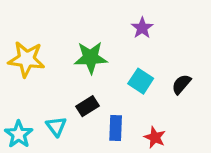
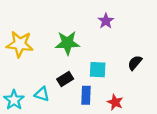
cyan square: (141, 81) -> (98, 70), moved, turned -30
cyan triangle: (56, 126) -> (42, 94), turned -35

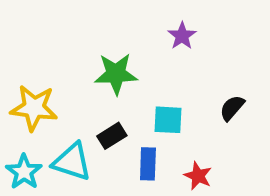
yellow star: (20, 44) -> (34, 108), moved
cyan triangle: (42, 94) -> (72, 162), size x1.5

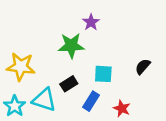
purple star: (182, 36) -> (91, 22), moved
blue rectangle: (148, 164) -> (91, 101), turned 30

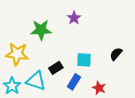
green star: (71, 46) -> (41, 30), moved

